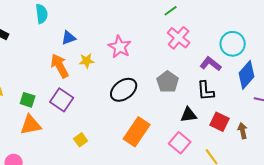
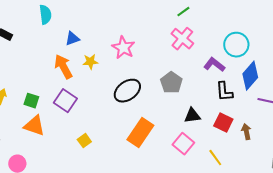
green line: (171, 11) -> (183, 12), moved
black L-shape: (206, 91) -> (224, 92), moved
orange triangle: (31, 125) -> (34, 126), turned 30

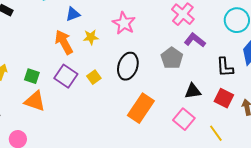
purple L-shape: (214, 65) -> (195, 40), moved
black ellipse: (127, 91) -> (128, 66), turned -36
yellow square: (84, 141) -> (94, 77), moved

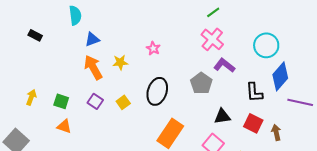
blue triangle: (73, 14) -> (92, 39), moved
pink star: (124, 23) -> (153, 48), size x0.6
purple square: (66, 76) -> (95, 101), size x0.7
orange triangle: (35, 101) -> (64, 126), size x0.7

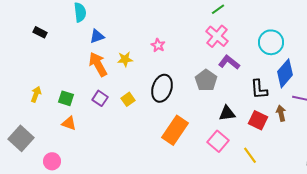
brown arrow: (276, 132) -> (281, 113), moved

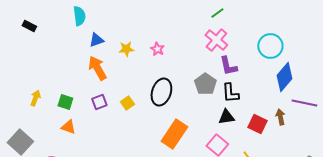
black rectangle: (40, 32) -> (29, 26), moved
yellow star: (125, 59) -> (126, 49), moved
purple L-shape: (229, 62) -> (228, 66), turned -140
black L-shape: (259, 89) -> (230, 93), moved
purple square: (100, 98) -> (99, 102), turned 35

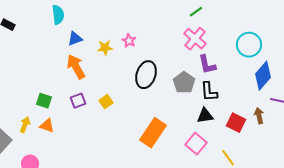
pink star: (157, 49) -> (129, 41), moved
black ellipse: (161, 92) -> (146, 75), moved
yellow arrow: (35, 98) -> (25, 125), moved

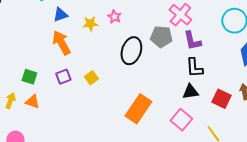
gray pentagon: (184, 83) -> (161, 37), moved, turned -30

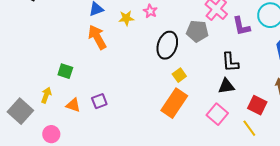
purple L-shape: (192, 41) -> (241, 26), moved
purple square: (63, 77) -> (99, 101), moved
yellow square: (91, 78) -> (179, 75), moved
red square: (221, 99) -> (257, 105), moved
orange triangle: (32, 102) -> (73, 105), moved

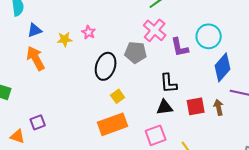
orange rectangle: (174, 103) -> (113, 124), turned 36
orange triangle: (73, 105) -> (18, 136), moved
red square: (257, 105) -> (196, 106), moved, turned -36
pink square: (217, 114) -> (156, 135), turned 30

